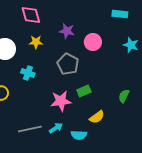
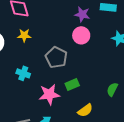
purple star: (67, 31) -> (82, 14), moved
cyan cross: (28, 73) -> (23, 73), moved

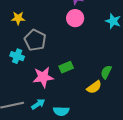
gray pentagon: (56, 57) -> (35, 40), moved
yellow semicircle: (85, 110) -> (94, 87), moved

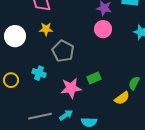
cyan cross: (17, 56) -> (39, 73), moved

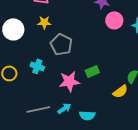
pink circle: (103, 29) -> (114, 20), moved

